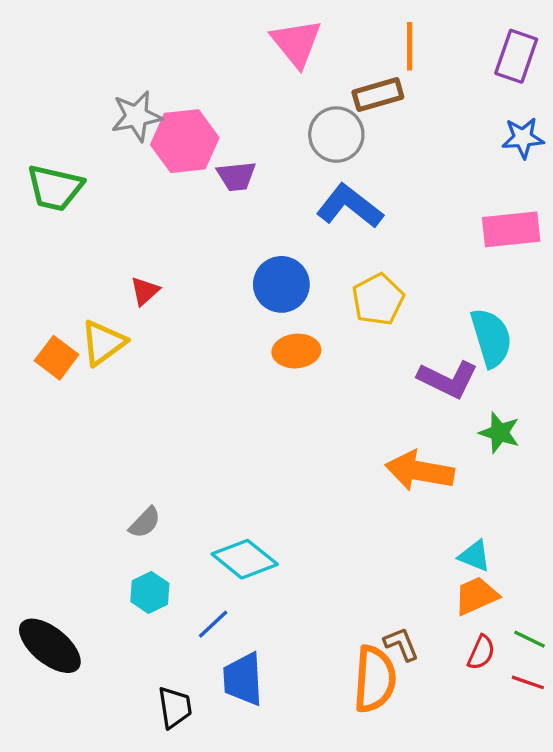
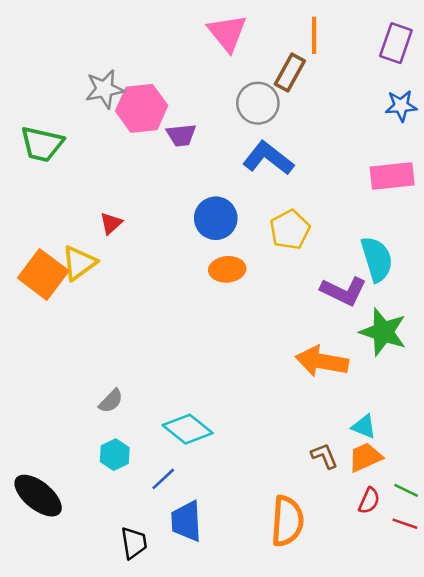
brown rectangle: (378, 95) -> (290, 73), turned -45
orange square: (57, 358) -> (43, 274), size x1.5
green star: (500, 433) -> (383, 332), size x1.5
brown L-shape: (401, 644) -> (324, 456), moved

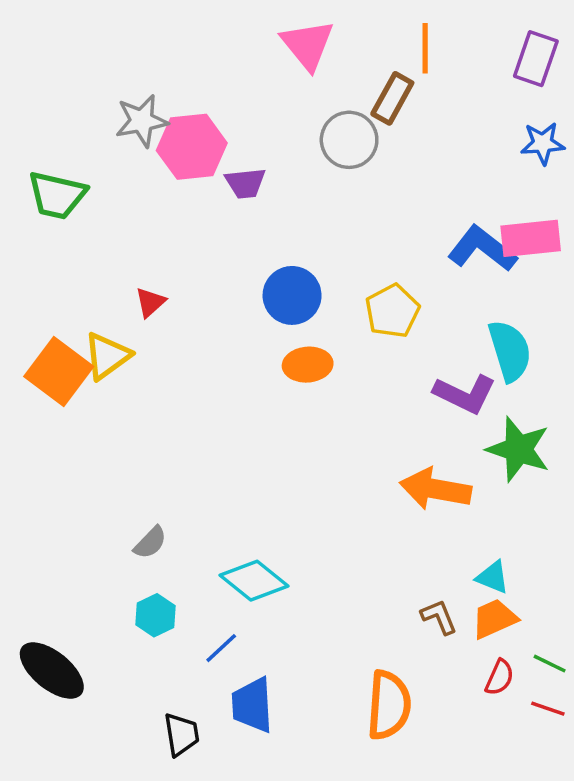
blue L-shape: (268, 158) -> (482, 249), moved

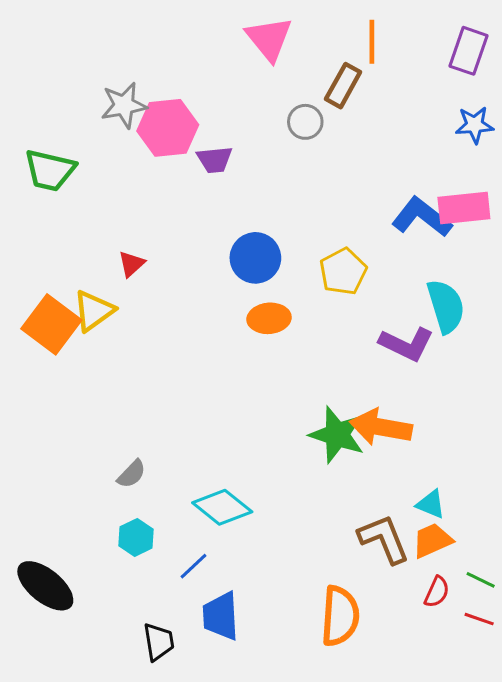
gray circle: (349, 140) -> (305, 122), size x0.7
green star: (518, 449) -> (337, 435), moved
brown L-shape: (439, 617) -> (384, 539), size x1.6

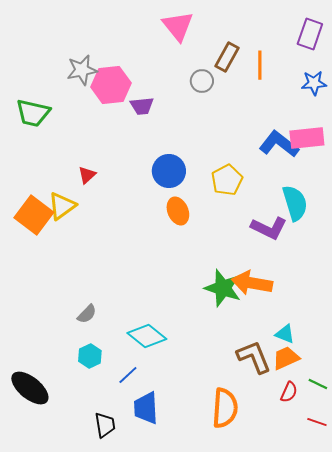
orange line: (372, 42) -> (260, 65), moved
orange ellipse: (269, 318) -> (178, 211), turned 72
red line: (479, 619) -> (317, 422), moved

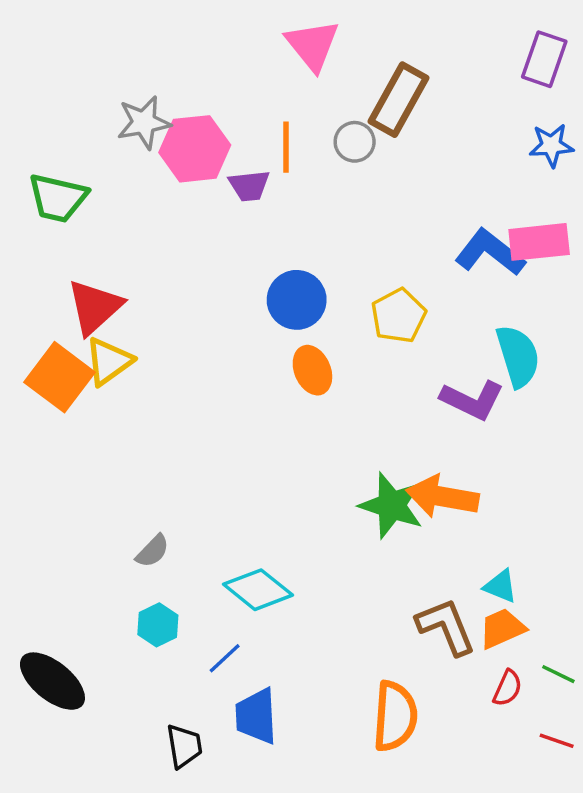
brown rectangle: (227, 57) -> (399, 100), size x1.4
orange line: (260, 65) -> (286, 147), moved
red triangle: (87, 175) -> (95, 307), moved, size x1.8

